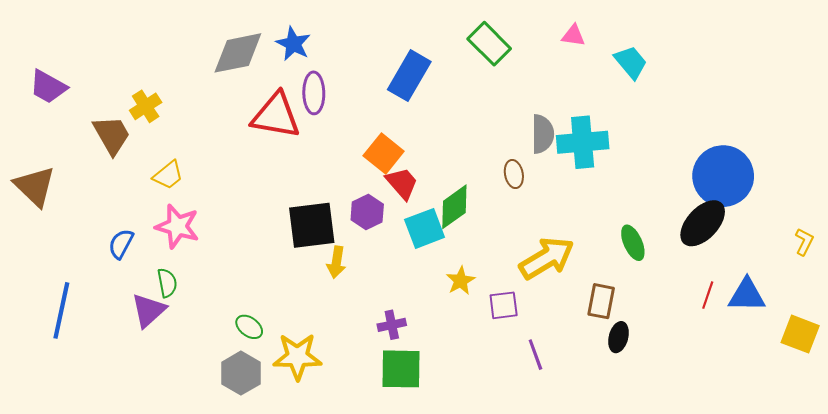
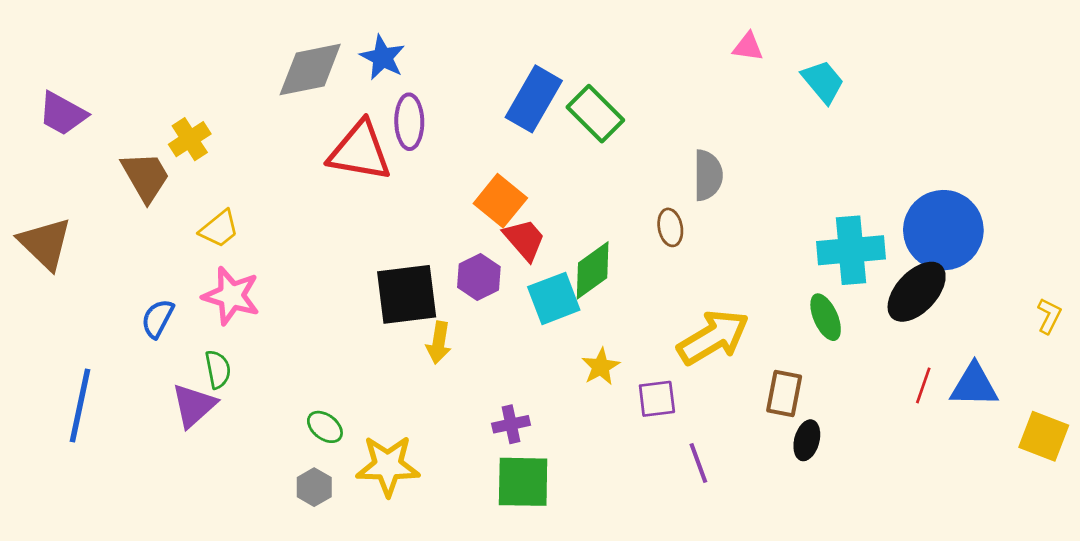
green rectangle: (489, 44) -> (595, 114), moved
cyan cross: (583, 142) -> (851, 250), moved
gray hexagon: (241, 373) -> (314, 487), size x0.7

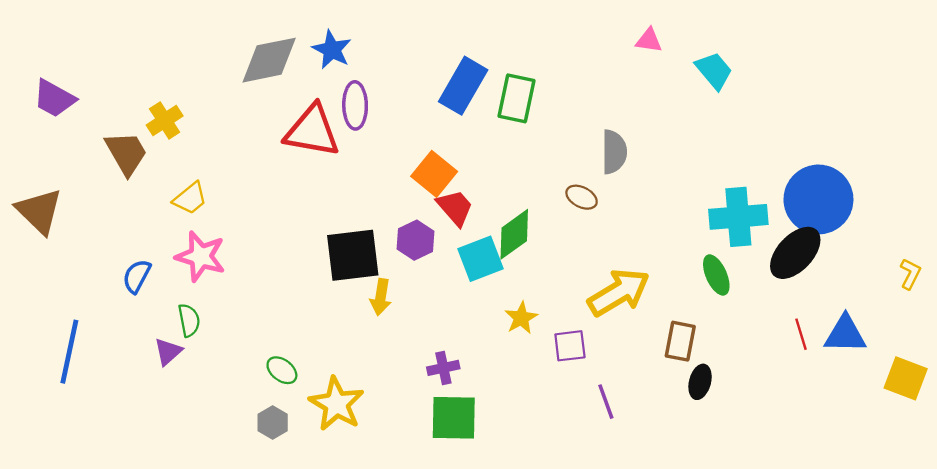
green rectangle: (595, 114) -> (517, 98), turned 57
brown ellipse: (670, 227) -> (582, 197), turned -52
red line: (923, 385) -> (801, 334), turned -36
purple triangle: (194, 405) -> (168, 352), size x0.7
yellow star: (388, 466) -> (336, 404), turned 30

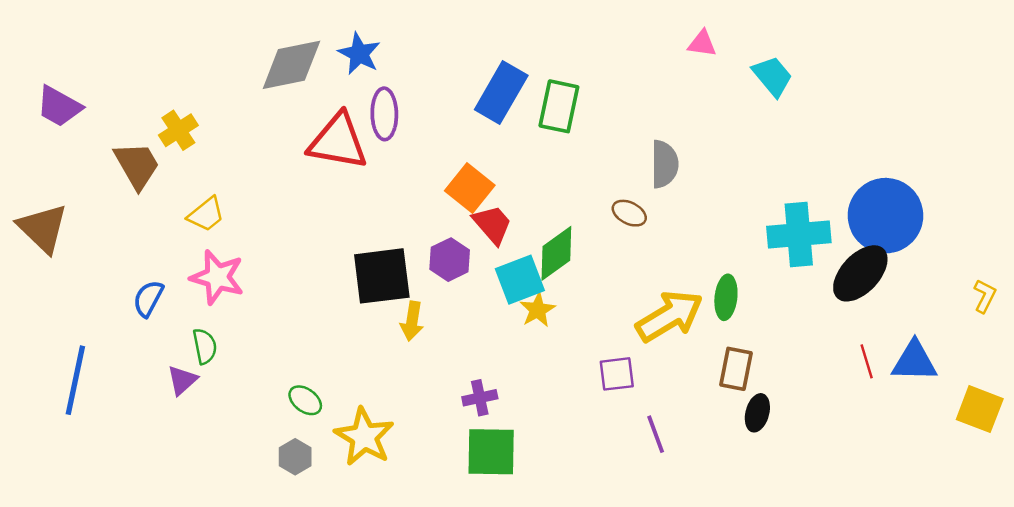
green ellipse: (716, 275) -> (726, 297), moved, turned 30
yellow star: (521, 318) -> (538, 310), moved

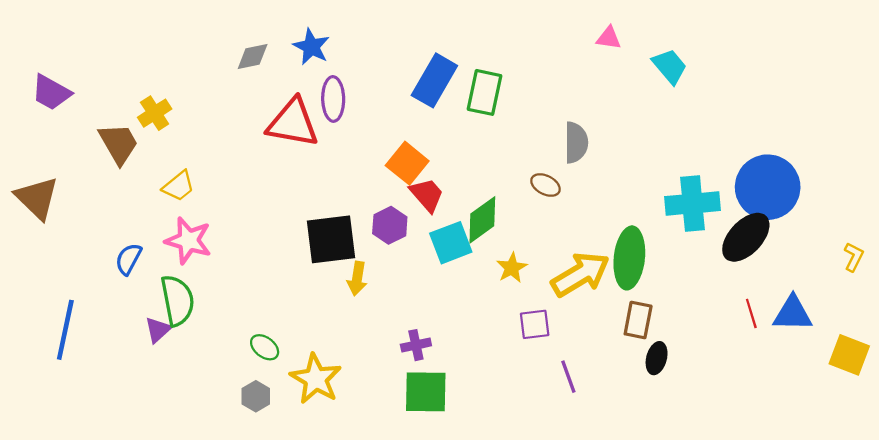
gray diamond: (291, 65) -> (253, 57), size x0.6
green ellipse: (726, 297) -> (629, 258), size x1.6
yellow star: (538, 310) -> (512, 268), moved
green semicircle: (205, 346) -> (177, 300), size x1.6

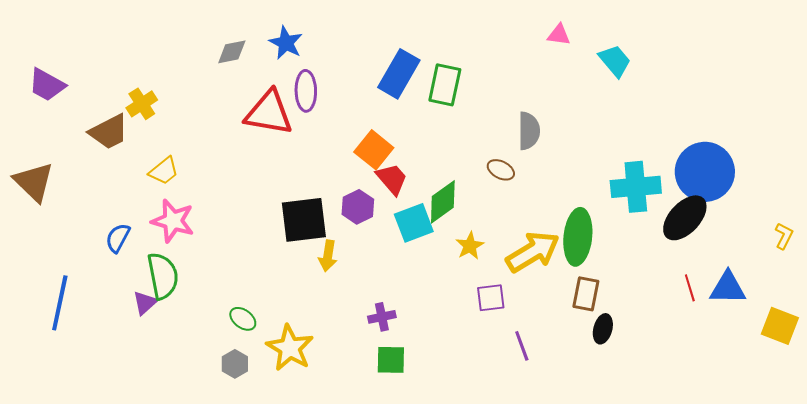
brown trapezoid: (119, 144) -> (109, 132), turned 93
green square: (426, 392) -> (391, 360), size x0.7

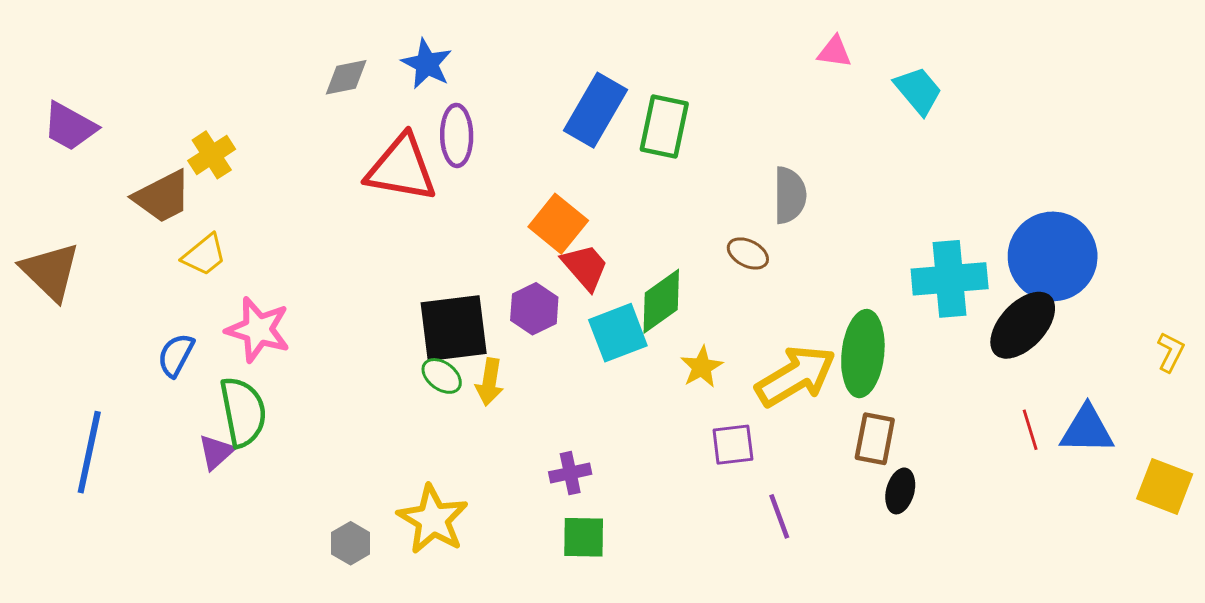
yellow trapezoid: (164, 171) -> (204, 255), moved
green ellipse: (243, 319) -> (442, 376), moved

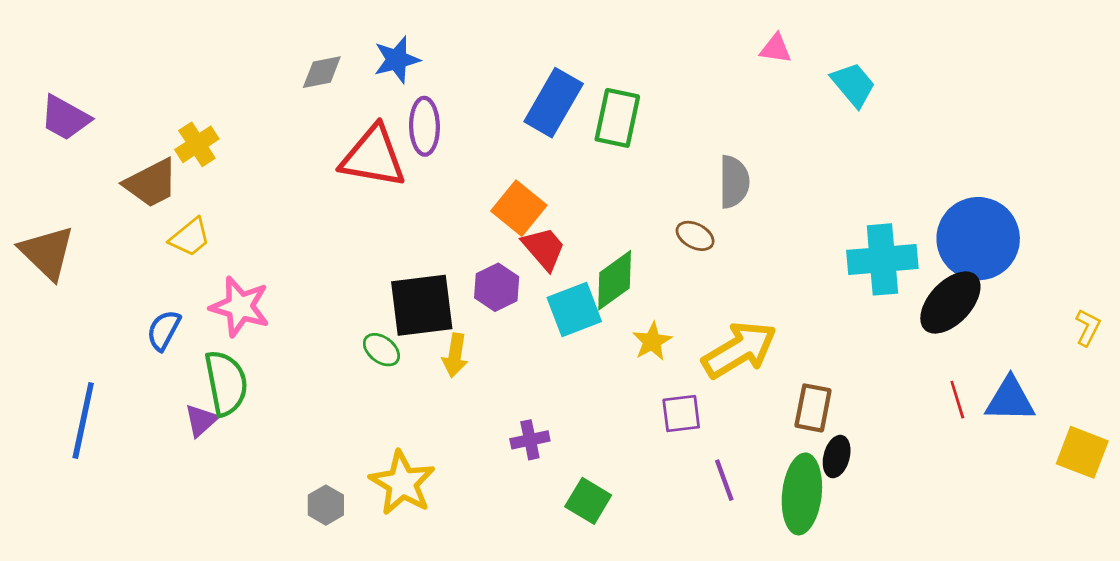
blue star: (427, 64) -> (397, 60), turned 30
green ellipse: (863, 354) -> (802, 494), moved
green ellipse: (442, 376) -> (381, 350), moved
green square: (584, 537) -> (588, 501), moved, turned 30

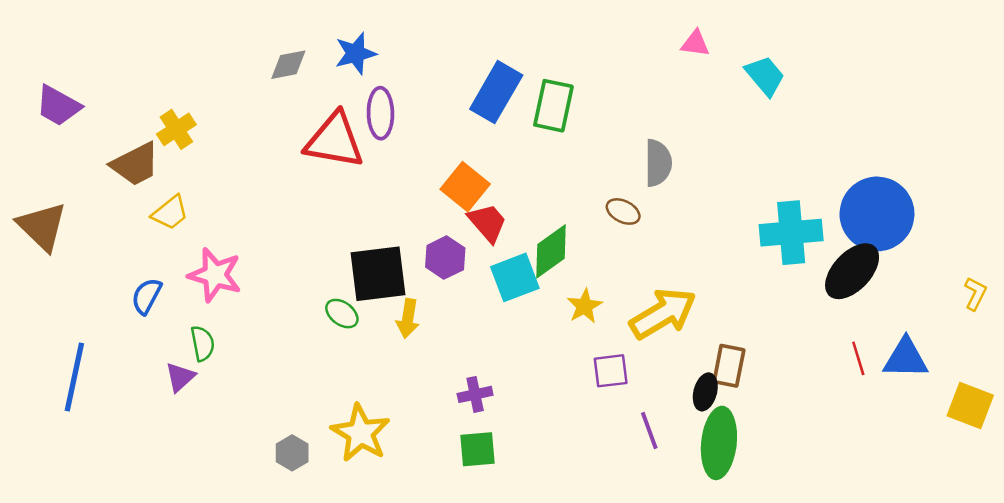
green semicircle: (226, 383) -> (203, 343), size x0.6
black ellipse: (837, 457) -> (705, 392), moved
green square: (588, 501) -> (478, 449), moved, turned -36

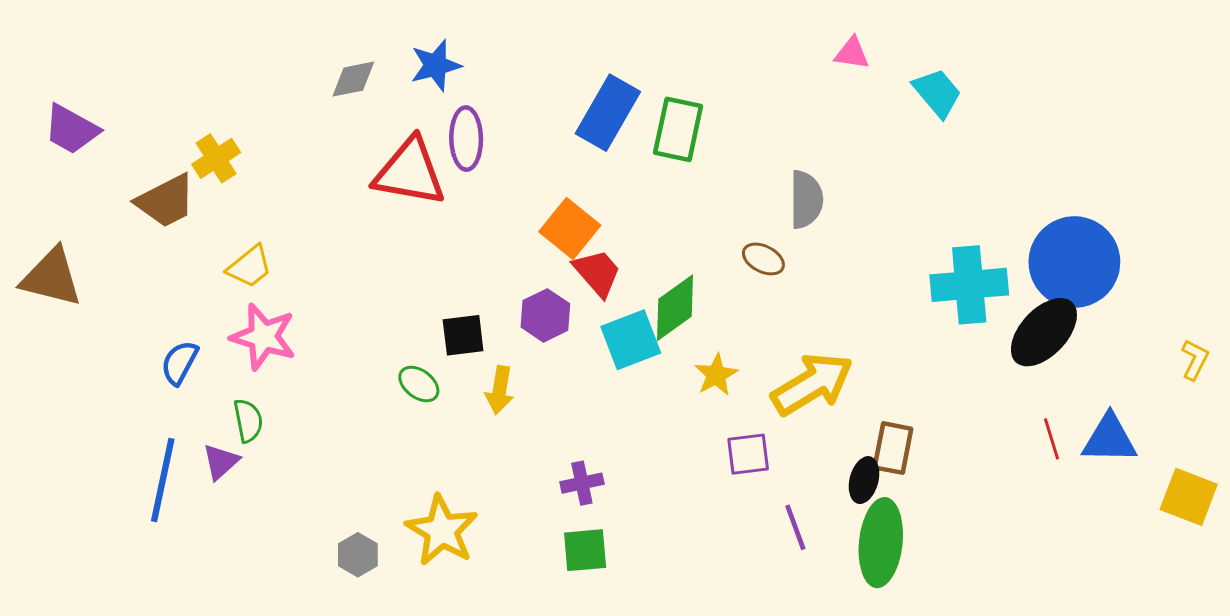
yellow trapezoid: (170, 213) -> (250, 267), moved
brown triangle: (42, 226) -> (51, 277), turned -30
black square: (378, 274) -> (463, 335), size x0.6
blue line: (74, 377) -> (163, 480), moved

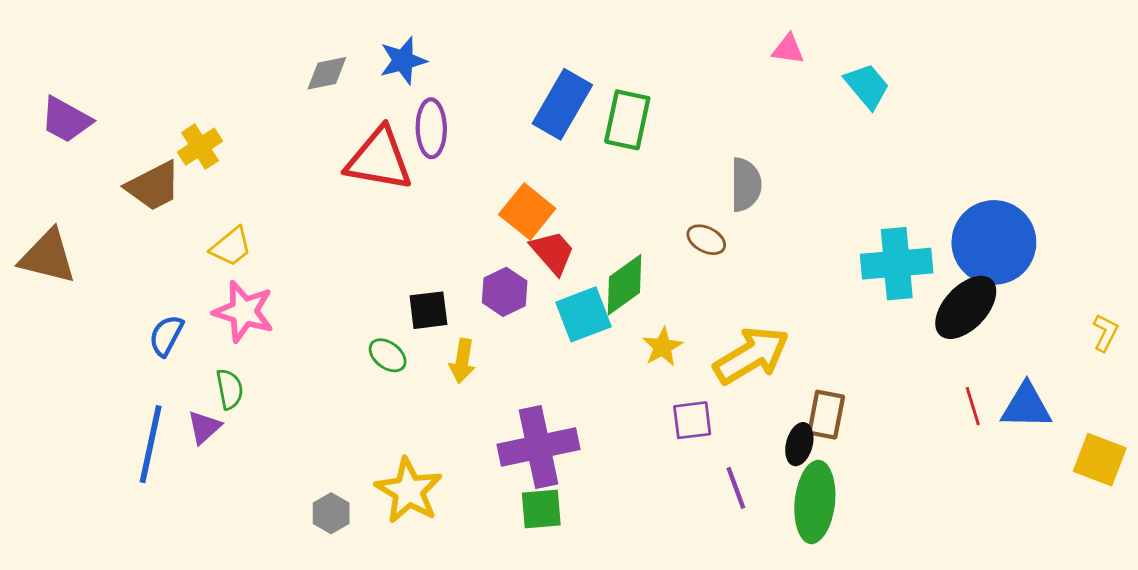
purple cross: (582, 483) -> (538, 447), size x2.0

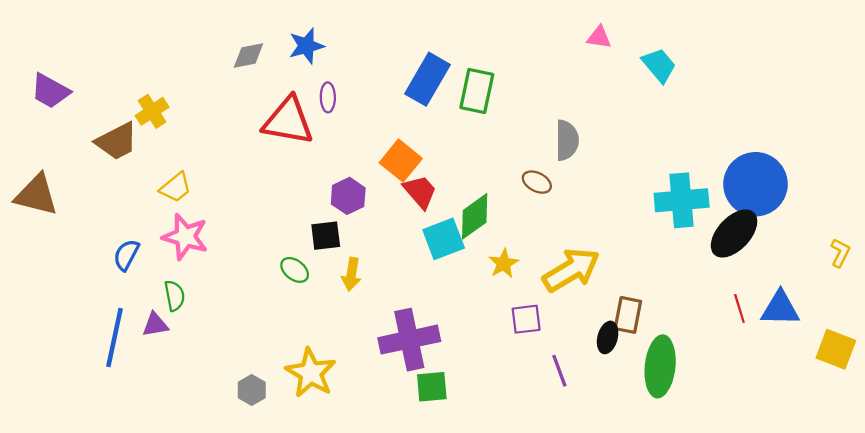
purple ellipse: (431, 128) -> (328, 97), size x0.7
purple hexagon: (505, 292) -> (348, 196), moved
purple triangle: (204, 427) -> (155, 325), turned 32
green ellipse: (815, 502) -> (660, 366), moved
green square: (541, 509) -> (432, 387), moved

